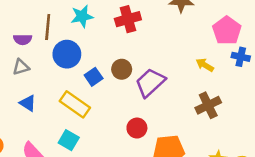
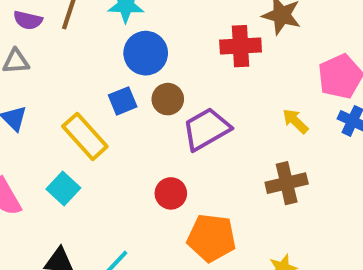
red cross: (128, 19) -> (241, 46), moved
blue circle: (67, 54) -> (146, 53), moved

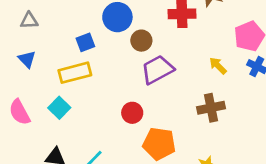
brown circle: (168, 99) -> (141, 41), moved
blue square: (123, 101) -> (85, 42), moved
yellow rectangle: (85, 136) -> (75, 73), turned -64

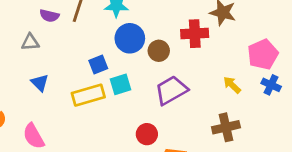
gray triangle: (29, 21) -> (30, 42), moved
brown circle: (141, 41) -> (159, 51), moved
cyan square: (59, 108) -> (120, 84), moved, turned 30

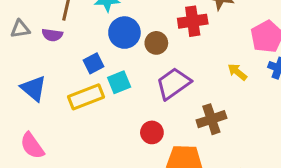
purple semicircle: (49, 16) -> (52, 35), moved
gray triangle: (30, 42) -> (20, 29), moved
blue triangle: (40, 83) -> (33, 88), size x1.4
brown cross: (226, 127) -> (211, 119), moved

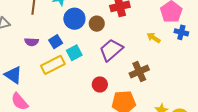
purple semicircle: (52, 35) -> (32, 42), moved
blue triangle: (33, 88) -> (13, 75), moved

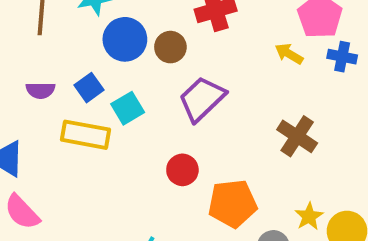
yellow arrow: (154, 38) -> (289, 54), moved
yellow rectangle: (53, 65) -> (86, 135), turned 40
brown cross: (139, 71) -> (297, 136), moved, turned -30

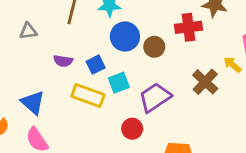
purple trapezoid: (202, 99) -> (155, 97), moved
brown cross: (297, 136) -> (205, 82), moved
red circle: (182, 170) -> (132, 129), moved

